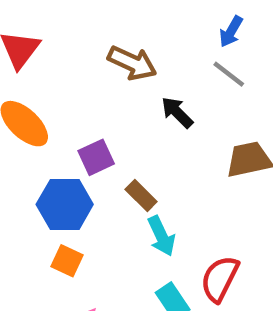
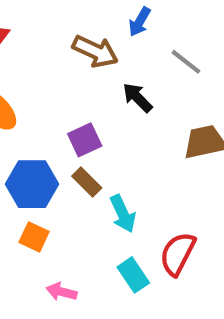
blue arrow: (231, 31) -> (140, 22), moved
purple square: (96, 157) -> (85, 140), moved
brown rectangle: (141, 195) -> (87, 182), moved

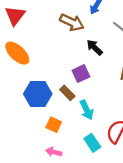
purple square: (85, 140) -> (81, 74), moved
orange square: (34, 237) -> (54, 125), moved

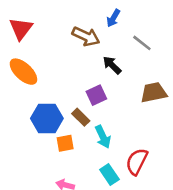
orange square: (54, 125) -> (65, 143), moved, turned -35

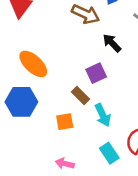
orange ellipse: (23, 72) -> (33, 64), moved
blue hexagon: (47, 118) -> (21, 102), moved

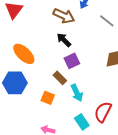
black arrow: (112, 43) -> (64, 40), moved
orange square: (65, 122) -> (48, 98), turned 32

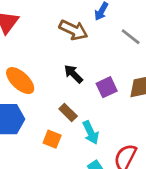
black arrow: (64, 40) -> (73, 74), moved
purple square: (72, 61) -> (107, 87), moved

